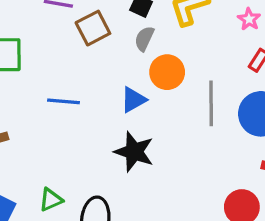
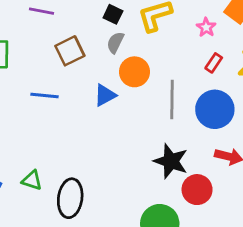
brown square: (93, 28) -> (70, 51), moved
black star: (134, 152) -> (171, 161), moved
green triangle: (51, 200) -> (32, 180), turned 40

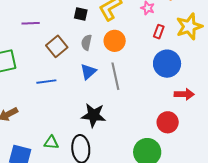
gray semicircle: (115, 43) -> (86, 42), moved
orange circle: (134, 72) -> (115, 41), moved
gray line: (172, 100) -> (115, 76), moved
black star: (171, 161) -> (93, 115), moved

